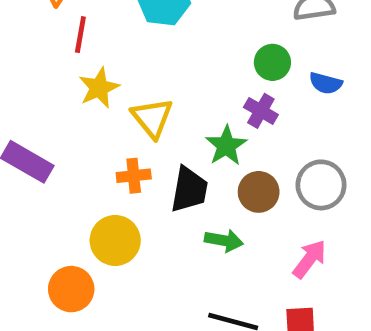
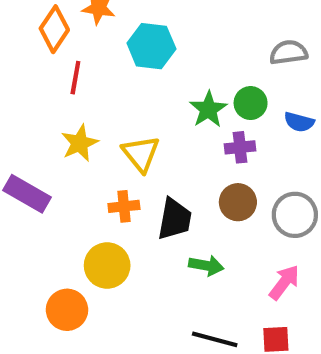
yellow star: (99, 88) -> (80, 143), moved
purple cross: (261, 111) -> (240, 147), turned -36
green star: (226, 146) -> (208, 109), moved
brown circle: (259, 192) -> (238, 202), moved

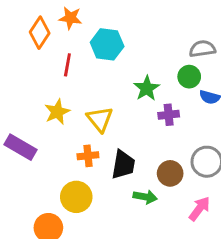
red line: (75, 78) -> (67, 65), moved
green circle: (251, 103) -> (189, 77), moved
brown circle: (238, 202) -> (170, 173), moved

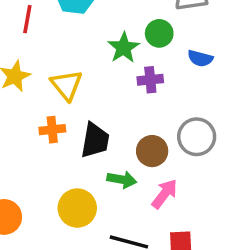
green circle: (189, 77) -> (159, 33), moved
yellow circle: (76, 197) -> (77, 208), moved
pink arrow: (199, 209) -> (165, 194), moved

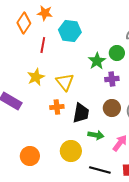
brown circle: (152, 151) -> (112, 108), moved

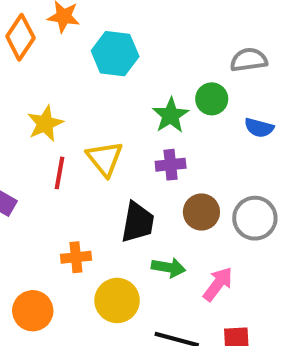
red line: (43, 45) -> (59, 173), moved
yellow star: (36, 77) -> (45, 124), moved
purple cross: (112, 79) -> (171, 165), moved
orange cross: (57, 107) -> (76, 257), moved

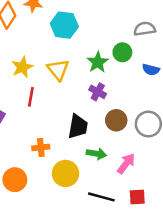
yellow triangle: (105, 159) -> (58, 70), moved
purple cross: (171, 165) -> (98, 92), turned 35

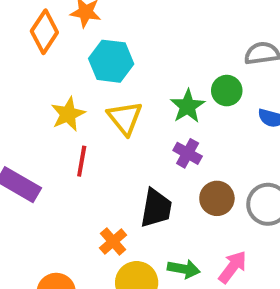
cyan hexagon: (64, 25) -> (111, 61), moved
orange cross: (41, 147) -> (113, 242), moved, turned -35
green arrow: (96, 154) -> (184, 269), moved

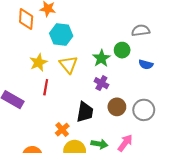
orange diamond: (44, 32) -> (26, 19), turned -30

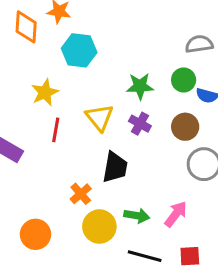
green circle: (122, 50) -> (184, 80), moved
green star: (101, 58) -> (140, 86), turned 30
yellow triangle: (68, 65) -> (99, 117), moved
brown circle: (117, 107) -> (185, 127), moved

